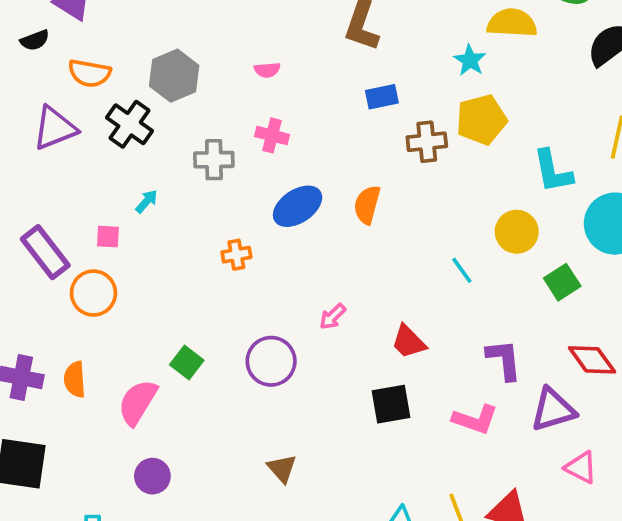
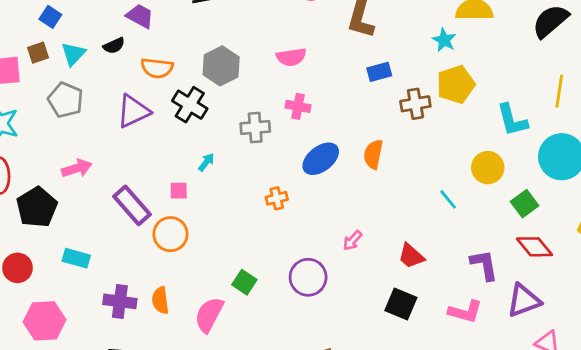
pink semicircle: (267, 70) -> (291, 57), size x1.5
red diamond: (592, 360) -> (535, 247), moved
black square: (391, 404) -> (401, 304), turned 36

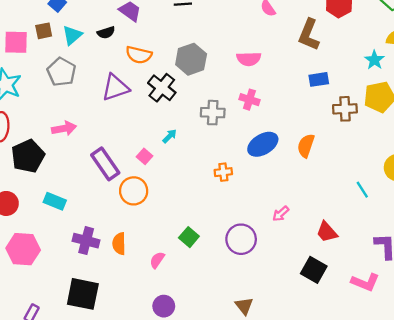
pink square: (179, 191) -> (145, 156), turned 35
pink semicircle: (209, 315) -> (157, 260), size x0.6

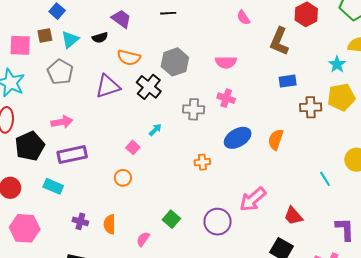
purple rectangle: (105, 164) -> (72, 155), moved, turned -68
orange circle: (134, 191) -> (123, 178), size x0.7
pink arrow: (281, 214) -> (253, 199), size x1.8
purple cross: (86, 241) -> (80, 221), size x0.7

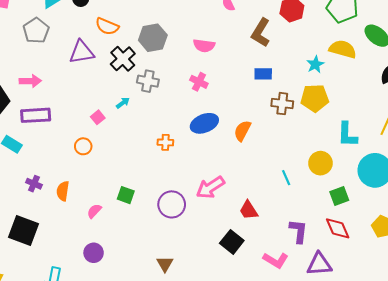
gray cross: (194, 109) -> (148, 81), moved
green square: (171, 219) -> (126, 195), turned -30

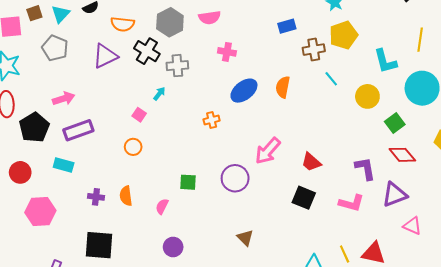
pink semicircle: (204, 46) -> (210, 18), moved
cyan line: (286, 178) -> (331, 79), moved

